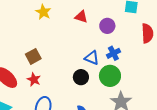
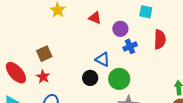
blue cross: (113, 53) -> (130, 46), moved

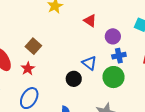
brown square: (44, 54) -> (33, 46), turned -35
green circle: (119, 79) -> (114, 77), moved

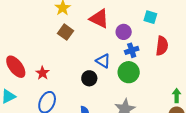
red triangle: (90, 21) -> (99, 19), size x1.5
brown square: (33, 46) -> (66, 32), moved

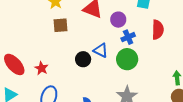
brown square: (66, 32) -> (60, 25), turned -35
black circle: (89, 78) -> (83, 59), moved

